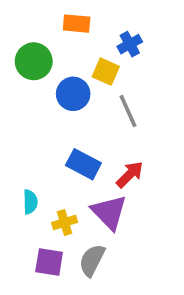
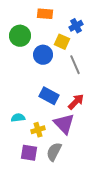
cyan semicircle: (30, 202) -> (18, 118), turned -96

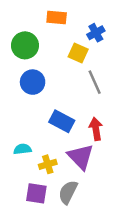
blue circle: (43, 55) -> (33, 82), moved
red arrow: (76, 102) -> (96, 129), turned -54

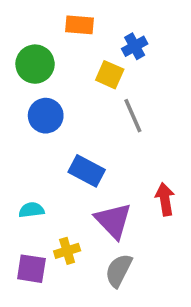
red arrow: (96, 129) -> (165, 199), moved
yellow cross: (48, 164) -> (67, 251), moved
gray semicircle: (68, 192) -> (119, 270), moved
purple square: (36, 193) -> (31, 269), moved

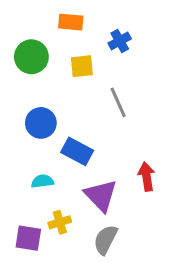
yellow square: (110, 75) -> (82, 66), moved, turned -30
blue circle: (46, 116) -> (41, 123), moved
cyan semicircle: (31, 210) -> (42, 181), moved

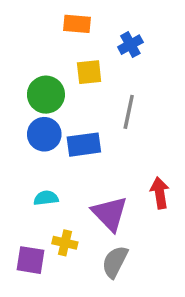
green circle: (31, 57) -> (46, 95), moved
gray line: (118, 102) -> (129, 112), turned 36
blue rectangle: (77, 151) -> (84, 145), moved, turned -36
yellow cross: (60, 222) -> (65, 243), turned 30

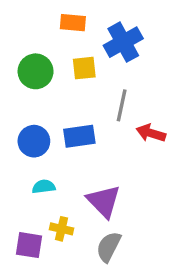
blue cross: (130, 45) -> (123, 42), size x1.6
green circle: (46, 95) -> (36, 71), moved
blue circle: (44, 134) -> (34, 141), moved
red arrow: (160, 193) -> (151, 133), moved, turned -64

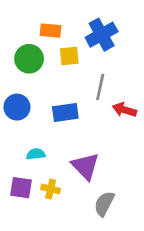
orange rectangle: (73, 23) -> (51, 31), moved
blue circle: (34, 141) -> (17, 107), moved
purple square: (29, 245) -> (21, 188), moved
gray semicircle: (109, 247) -> (104, 204), moved

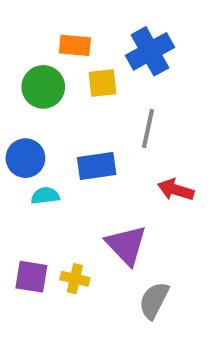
red arrow: (124, 110) -> (176, 190), moved
cyan semicircle: (36, 154) -> (45, 196), moved

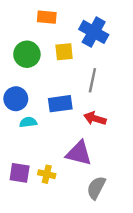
orange rectangle: (75, 45) -> (47, 17), moved
blue cross: (150, 51) -> (94, 32), turned -32
red arrow: (176, 190) -> (95, 119), moved
purple triangle: (126, 245) -> (79, 153), turned -32

